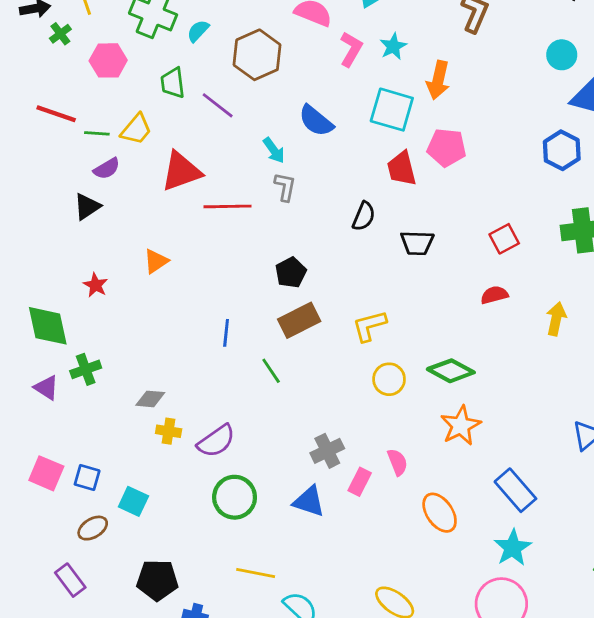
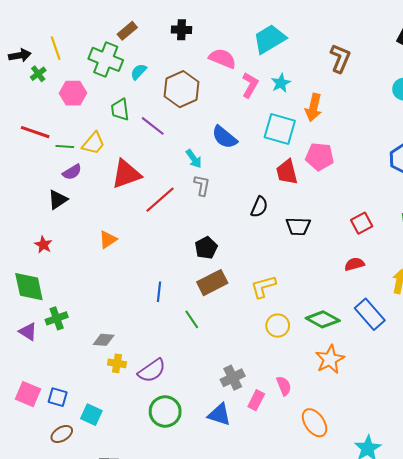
red line: (228, 206) -> (160, 200), turned -40
red star: (95, 285) -> (43, 245), moved
blue rectangle: (515, 490) -> (370, 314), moved

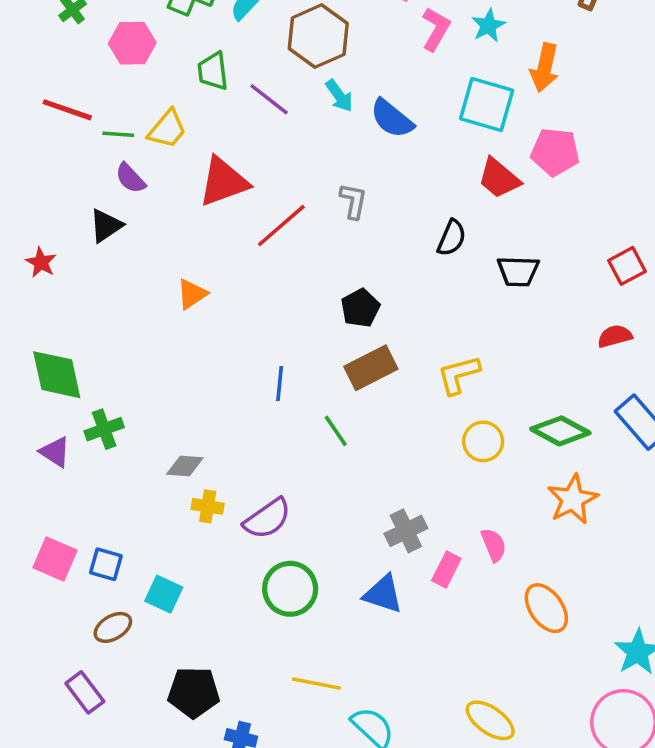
cyan arrow: (194, 159) -> (339, 96), moved
purple semicircle: (72, 172) -> (130, 178), turned 78
red trapezoid: (287, 172) -> (499, 178), turned -36
red star: (43, 245) -> (41, 262), moved

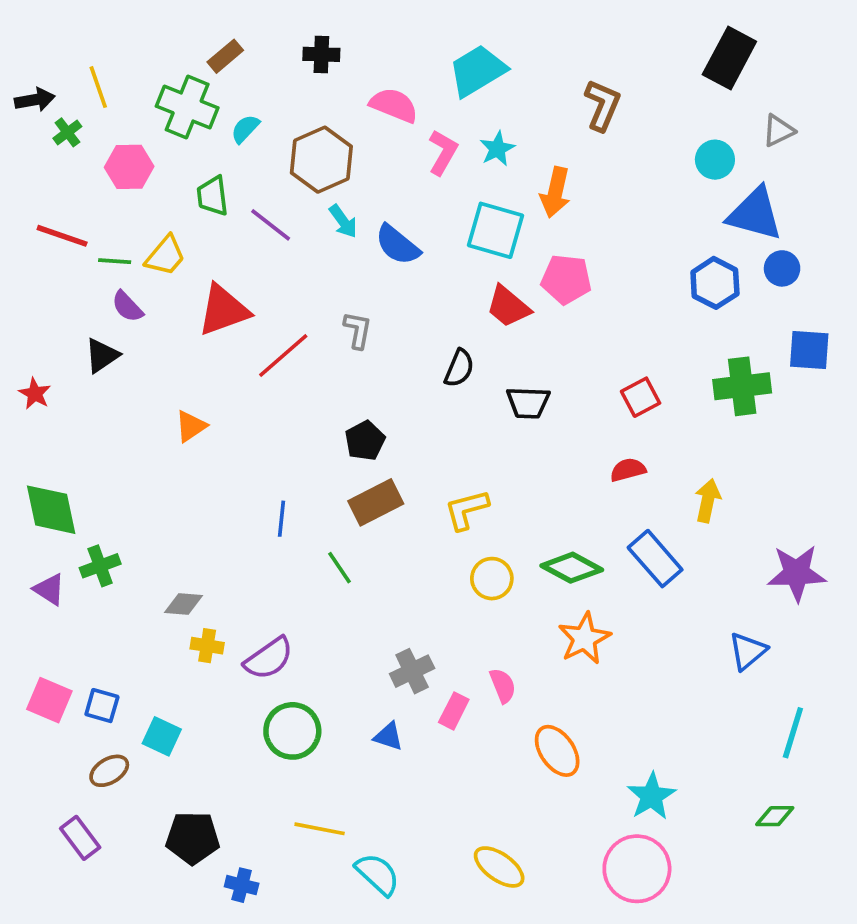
blue triangle: (383, 594) -> (388, 736), size x0.7

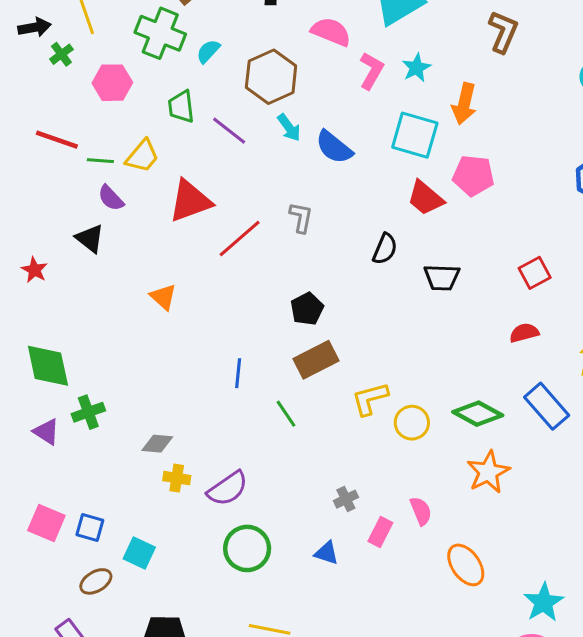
black triangle: (102, 355) -> (90, 238), turned -48
orange triangle: (191, 426) -> (163, 297), turned -44
yellow L-shape: (466, 510) -> (370, 399), moved
gray cross: (412, 671) -> (346, 499), size x0.7

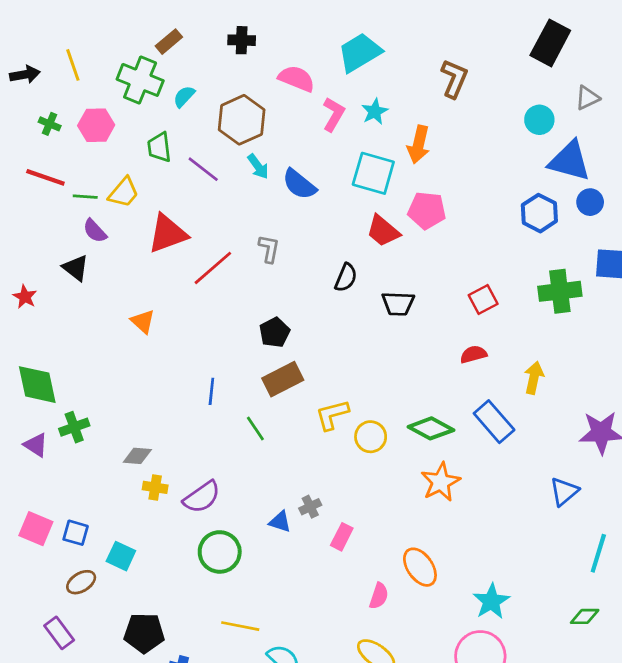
green cross: (61, 54) -> (50, 124), moved, turned -30
pink semicircle: (421, 511) -> (379, 596), moved, turned 40
blue triangle: (326, 553) -> (280, 522), moved

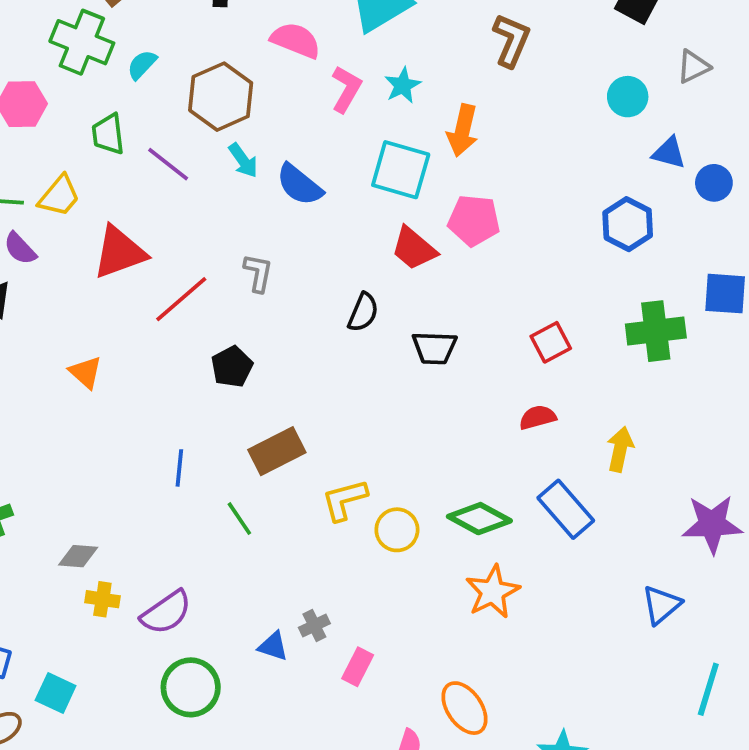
blue triangle: (570, 161) -> (669, 153), size x0.6
blue circle: (590, 202) -> (714, 183), moved
black pentagon: (275, 332) -> (232, 367), moved

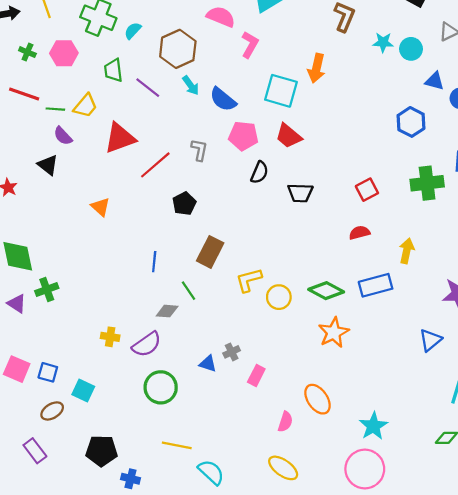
cyan star: (403, 85) -> (383, 42), moved, turned 30
pink pentagon: (474, 220) -> (243, 136), moved
brown rectangle: (277, 451) -> (210, 252), turned -36
blue rectangle: (566, 509) -> (376, 285), turned -64
gray diamond: (78, 556) -> (167, 311), moved

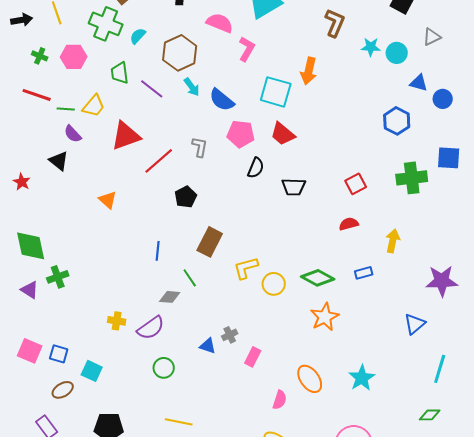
blue rectangle: (376, 285) -> (364, 273), size x0.6
green circle: (161, 387) -> (164, 368), size x0.7
cyan star: (373, 426) -> (362, 378), moved

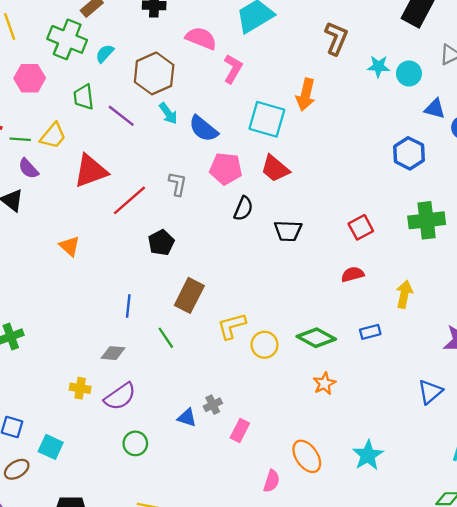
gray diamond: (170, 297) -> (113, 353), moved
orange star: (325, 317) -> (324, 384), size x0.7

